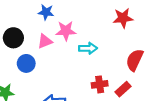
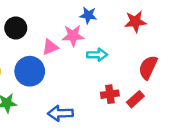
blue star: (46, 12) -> (88, 15), moved
black circle: (13, 38) -> (16, 28), moved
blue circle: (26, 63) -> (30, 71), size x1.5

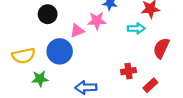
cyan arrow: (97, 55) -> (136, 28), moved
red rectangle: (135, 99) -> (150, 85), moved

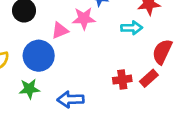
green star: (40, 79) -> (29, 89), moved
red rectangle: (150, 85) -> (149, 78), moved

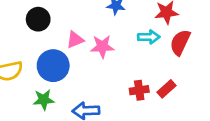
pink star: (84, 18) -> (102, 47), moved
red semicircle: (162, 52) -> (180, 42), moved

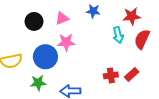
cyan arrow: (149, 37) -> (118, 35), turned 77
pink triangle: (75, 40) -> (62, 18), moved
pink star: (102, 47) -> (66, 42), moved

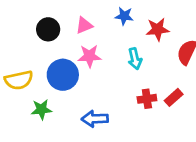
red star: (132, 16) -> (158, 29), moved
cyan arrow: (118, 35) -> (135, 59), moved
green star: (38, 83) -> (41, 109), moved

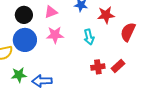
blue circle: (63, 75) -> (25, 40), moved
blue arrow: (95, 119) -> (42, 81), moved

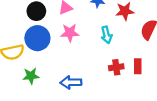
red rectangle: (118, 66) -> (138, 66), turned -48
blue arrow: (42, 81) -> (71, 82), moved

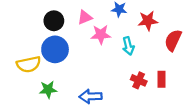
pink star: (70, 33) -> (101, 35), moved
red cross: (116, 67) -> (139, 80), turned 32

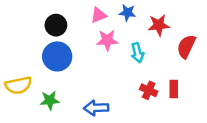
pink triangle: (85, 17) -> (99, 15), moved
yellow semicircle: (29, 64) -> (18, 85), moved

